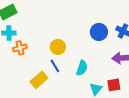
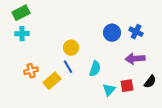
orange cross: (20, 48) -> (31, 71), moved

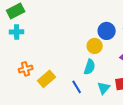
yellow circle: (71, 48) -> (95, 46), moved
blue line: (68, 67) -> (77, 87), moved

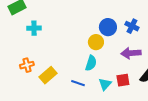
cyan cross: (17, 32) -> (34, 28), moved
blue line: (77, 87) -> (78, 83), turned -40

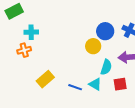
cyan semicircle: (91, 63) -> (106, 67), moved
orange cross: (27, 65) -> (24, 50), moved
cyan triangle: (105, 84) -> (95, 84), moved, turned -40

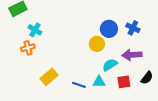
cyan cross: (31, 32) -> (35, 30), turned 32
cyan semicircle: (106, 67) -> (110, 65), turned -140
cyan triangle: (95, 84) -> (99, 82), turned -32

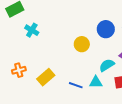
yellow circle: (97, 44) -> (82, 44), moved
orange cross: (28, 48) -> (19, 70), moved

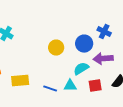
blue circle: (106, 29) -> (84, 44), moved
yellow rectangle: (46, 77) -> (20, 81), turned 36

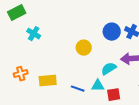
blue circle: (84, 44) -> (112, 32), moved
red square: (95, 86) -> (114, 95), moved

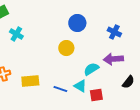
blue circle: (112, 32) -> (77, 23), moved
cyan triangle: (98, 86) -> (80, 86), turned 32

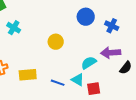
blue circle: (77, 23) -> (86, 17), moved
yellow circle: (66, 48) -> (56, 42), moved
black semicircle: (128, 82) -> (126, 68), moved

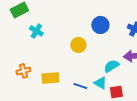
blue circle: (86, 17) -> (100, 25), moved

